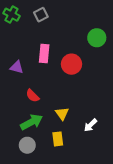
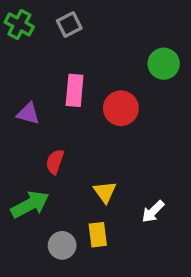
red semicircle: (33, 96) -> (55, 162), turned 64
green arrow: (31, 122) -> (30, 204), moved
gray circle: (27, 145) -> (62, 245), moved

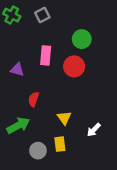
green circle: (164, 64) -> (82, 39), moved

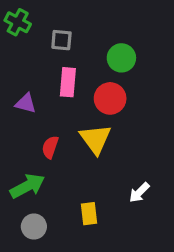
gray square: (42, 15) -> (61, 40), moved, turned 32
yellow triangle: (64, 118) -> (95, 139), moved, size x1.5
gray circle: (38, 151) -> (34, 227), moved

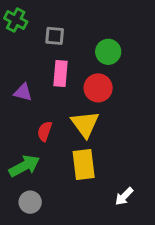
white arrow: (139, 192) -> (124, 196), moved
yellow rectangle: (89, 214) -> (84, 165), moved, size x1.5

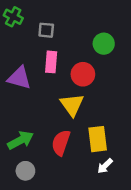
green circle: (108, 52) -> (104, 44), moved
purple triangle: (23, 92) -> (19, 78), size x1.5
red semicircle: (45, 131) -> (61, 143), moved, size x1.5
yellow rectangle: (84, 165) -> (98, 139), moved

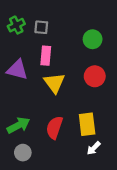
green cross: (13, 17) -> (16, 25), moved, turned 35
red circle: (83, 74) -> (95, 76), moved
yellow triangle: (72, 105) -> (54, 83), moved

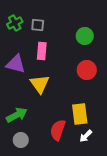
yellow triangle: (54, 83) -> (40, 84), moved
red semicircle: (54, 127) -> (58, 130), moved

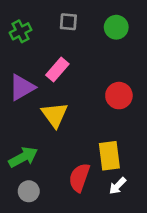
gray square: (38, 25) -> (68, 22), moved
green circle: (85, 36) -> (116, 27), moved
pink rectangle: (42, 51) -> (57, 70), turned 36
purple triangle: (16, 64) -> (22, 87), turned -45

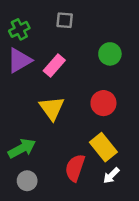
green circle: (116, 27) -> (110, 54), moved
purple triangle: (22, 87) -> (19, 60), moved
red circle: (119, 96) -> (103, 103), moved
yellow rectangle: (109, 156) -> (103, 147), turned -32

